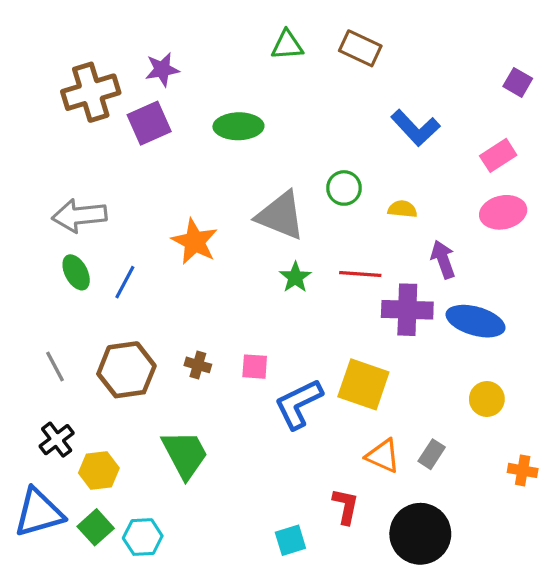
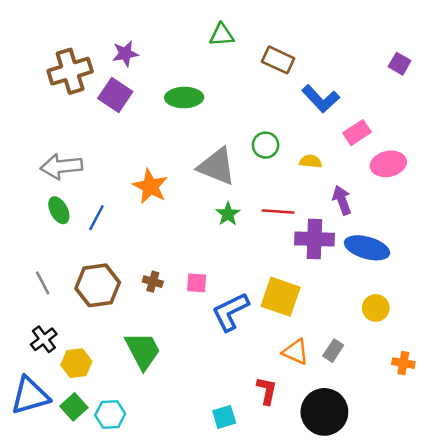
brown rectangle: (360, 48) -> (278, 60), moved
purple square: (149, 123) -> (115, 95), turned -32
pink rectangle: (498, 155) -> (357, 133), moved

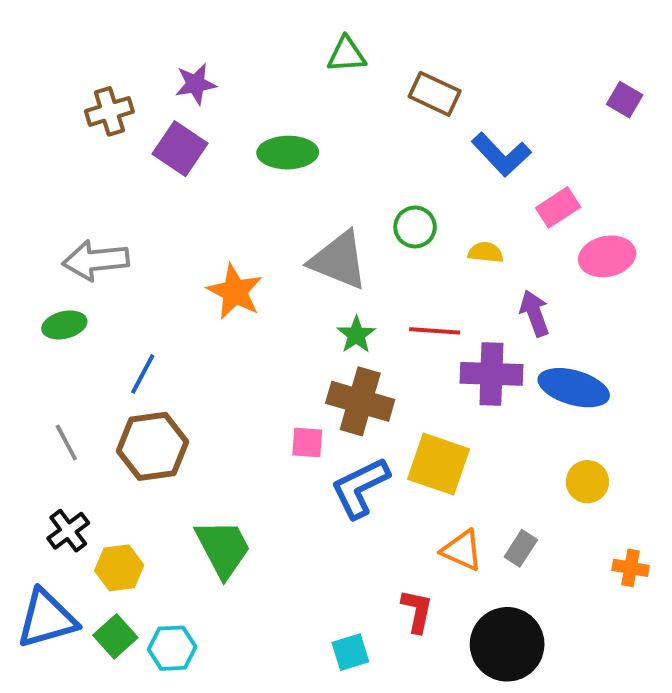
brown cross: (70, 71) -> (109, 111), size x0.7
green ellipse: (59, 210) -> (64, 325), moved, turned -76
blue line: (96, 218) -> (143, 374), moved
brown cross: (153, 282) -> (360, 401), moved, size x2.0

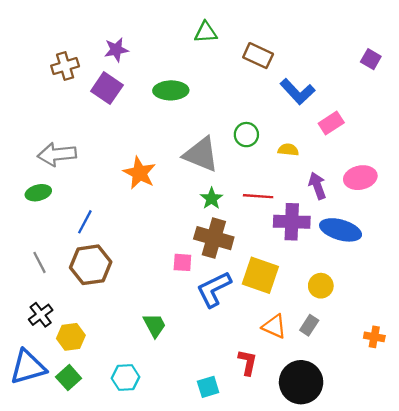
pink ellipse: (607, 256) -> (360, 178), moved
yellow circle: (587, 482) -> (321, 286), moved
green trapezoid: (223, 548) -> (155, 325), moved, size x0.7
cyan hexagon: (172, 648) -> (126, 378), moved

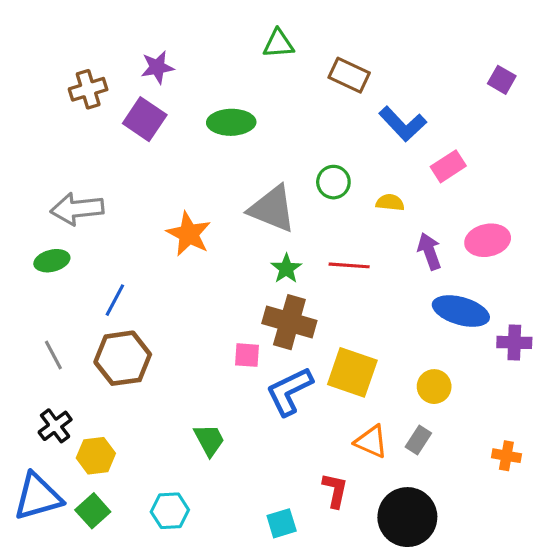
purple cross: (292, 222) -> (514, 342), moved, size x0.7

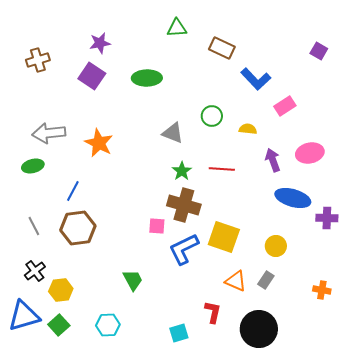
brown cross: (88, 89) -> (38, 60), moved
gray triangle: (272, 209) -> (173, 133), size x0.7
orange star: (189, 234) -> (99, 143), moved

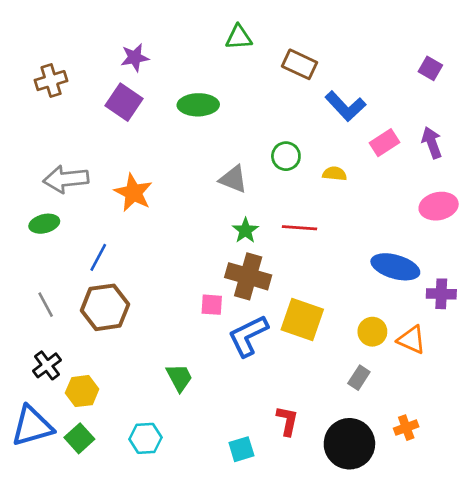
pink ellipse: (310, 153) -> (439, 206), moved
purple arrow: (273, 160) -> (432, 143), moved
orange triangle: (236, 281) -> (412, 340), moved
orange cross: (322, 290) -> (406, 428), moved, turned -30

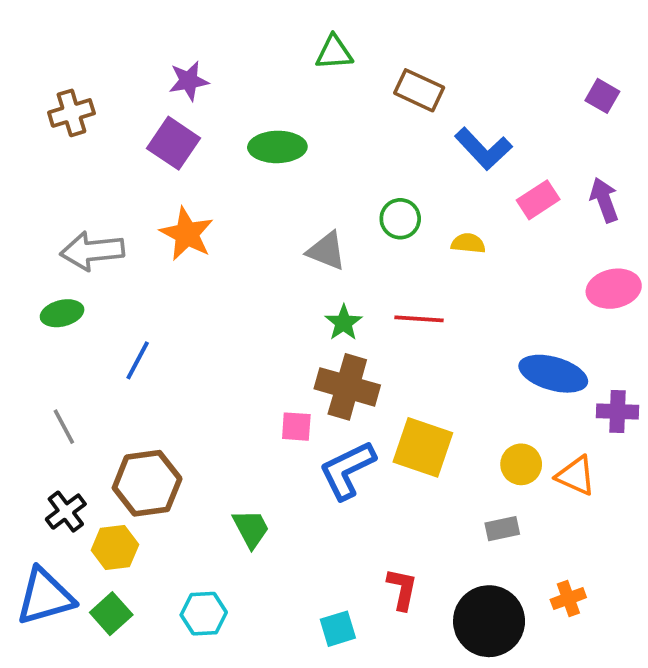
orange star: (133, 193) -> (187, 234), moved
brown hexagon: (105, 307) -> (147, 483), moved
gray rectangle: (359, 378) -> (502, 529), turned 45

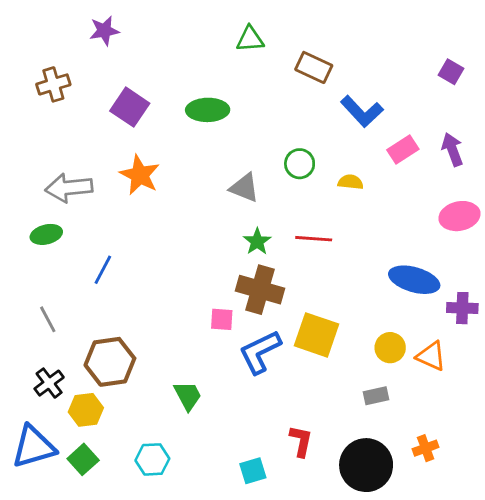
purple star: (189, 81) -> (104, 31), moved

